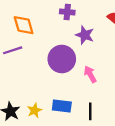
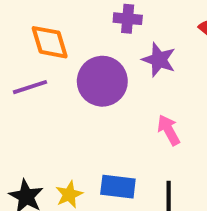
purple circle: (62, 59) -> (102, 81), moved

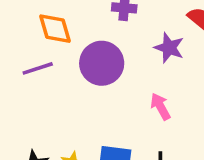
purple star: (159, 60) -> (169, 48), moved

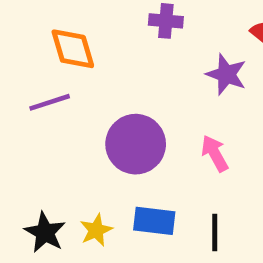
purple circle: (102, 63) -> (136, 144), moved

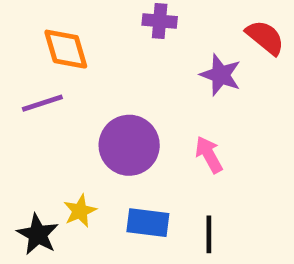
yellow star: (96, 230) -> (80, 211), moved

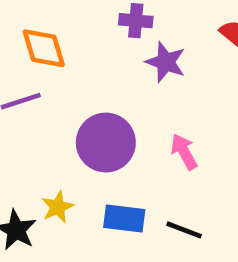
purple star: (221, 75) -> (166, 62), moved
black line: (209, 234) -> (184, 230), turned -69

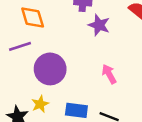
purple circle: (106, 143) -> (50, 69), moved

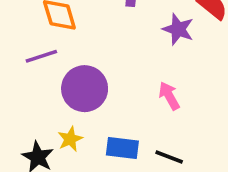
purple star: (99, 25) -> (178, 29), moved

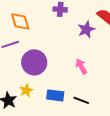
purple star: (178, 29) -> (86, 29), turned 30

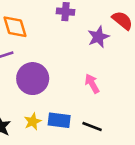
yellow star: (26, 90) -> (33, 121), moved

